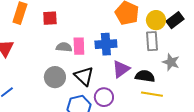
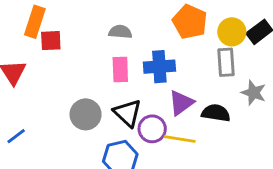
red square: (50, 18) -> (51, 41), moved
gray semicircle: (64, 47) -> (120, 32), moved
yellow line: (152, 94) -> (180, 139), moved
purple circle: (104, 97) -> (152, 129), moved

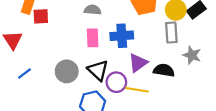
blue line: (16, 136) -> (25, 74), moved

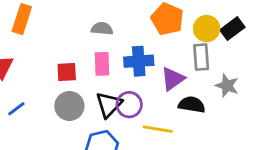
red square: (41, 16) -> (67, 72), moved
purple triangle: (138, 63) -> (173, 79), moved
black triangle: (98, 70) -> (109, 105), turned 30
purple circle: (116, 82) -> (129, 105), moved

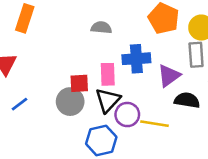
pink rectangle: (102, 64) -> (108, 74), moved
red square: (67, 72) -> (79, 83), moved
purple circle: (129, 105) -> (127, 115), moved

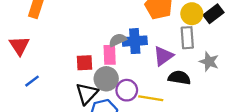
gray semicircle: (101, 28) -> (118, 40), moved, turned -30
black triangle: (108, 100) -> (87, 94), moved
gray circle: (70, 102) -> (106, 79), moved

